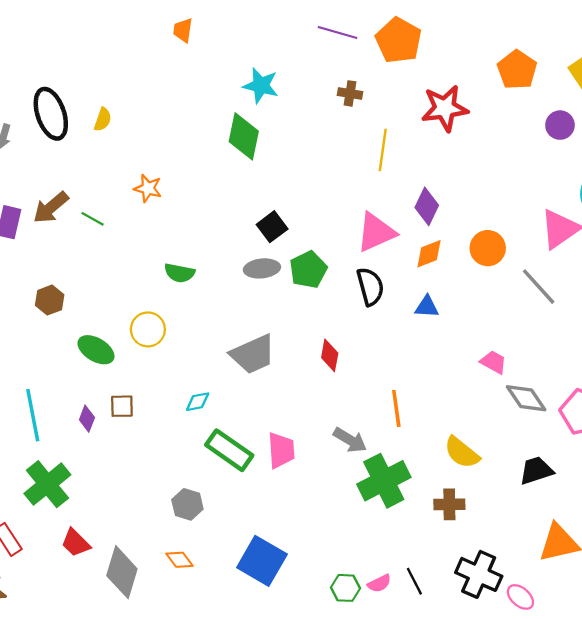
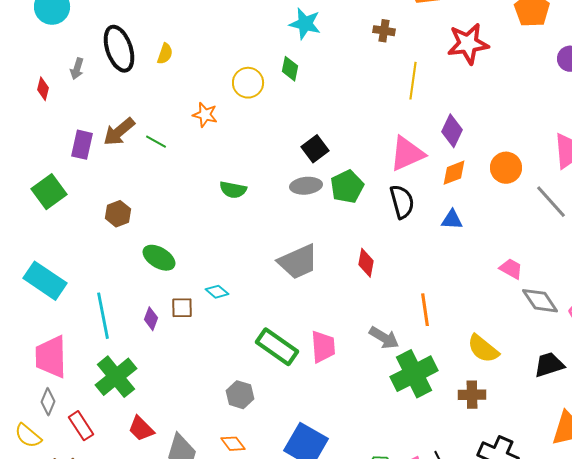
green diamond: (244, 136) -> (290, 69), size x0.6
yellow circle: (148, 329) -> (248, 83), moved
cyan diamond: (198, 402) -> (217, 292), moved, turned 50

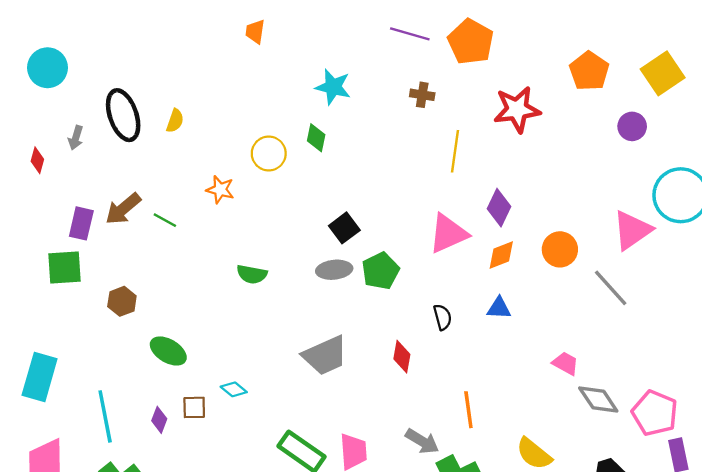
green square: (49, 192) -> (64, 267), moved, turned 32
black semicircle: (402, 202) -> (443, 317), moved, size x0.7
cyan rectangle: (45, 281) -> (40, 377), turned 72

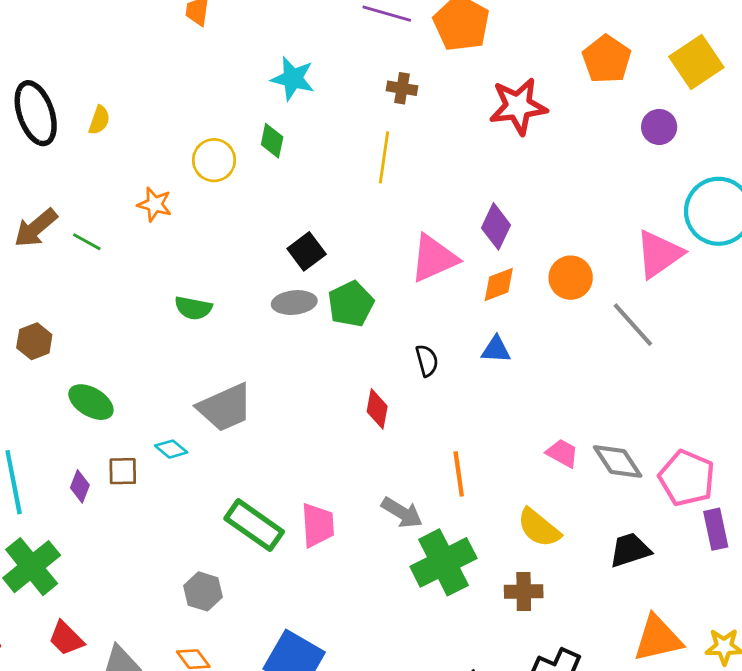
yellow line: (455, 151) -> (384, 157), moved
gray trapezoid: (325, 356) -> (225, 408), moved
pink trapezoid: (566, 363) -> (562, 453), moved

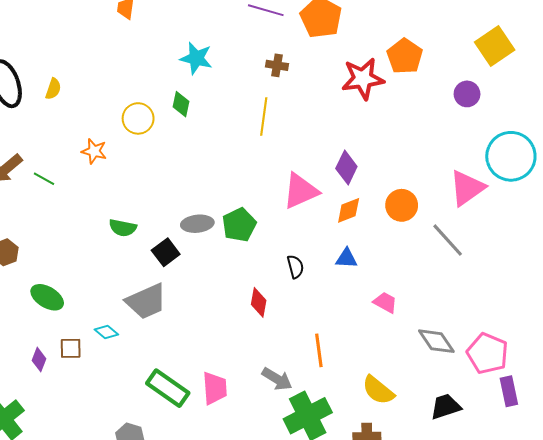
orange pentagon: (607, 59) -> (405, 56), moved
black square: (307, 251) -> (166, 252), moved
pink trapezoid: (562, 453) -> (385, 302), moved

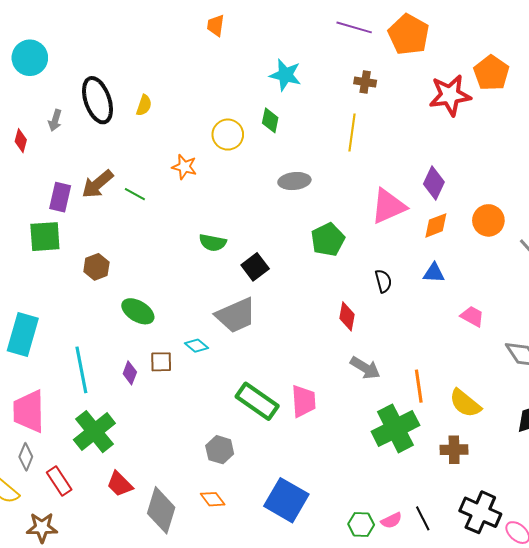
gray ellipse: (197, 224) -> (294, 181), moved
orange line: (319, 350) -> (419, 386), moved
gray arrow: (277, 379) -> (365, 368), moved

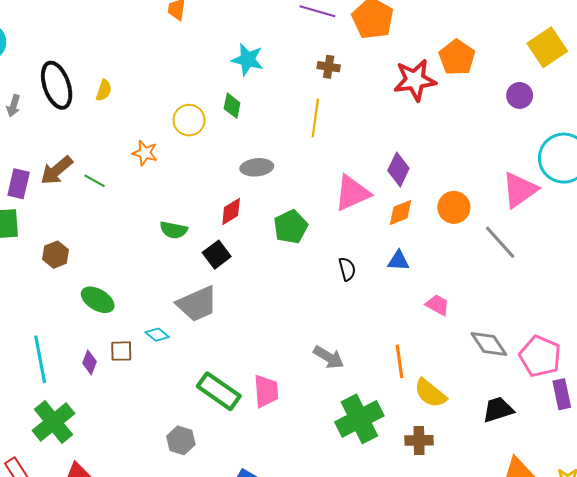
red diamond: (347, 316) -> (231, 211), moved, turned 48
orange line: (419, 386) -> (399, 361), moved

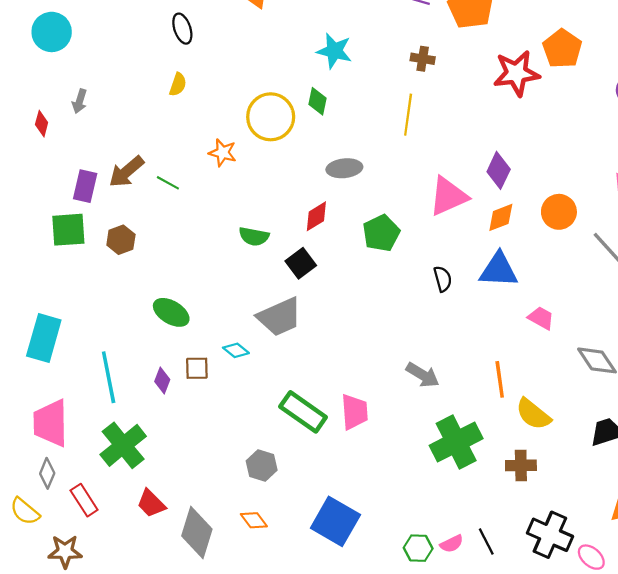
black ellipse: (57, 85) -> (182, 29), moved, size x0.6
yellow circle: (189, 120) -> (271, 117), size x1.4
brown hexagon: (56, 255) -> (121, 240), moved
blue triangle: (398, 261) -> (499, 270), size x1.6

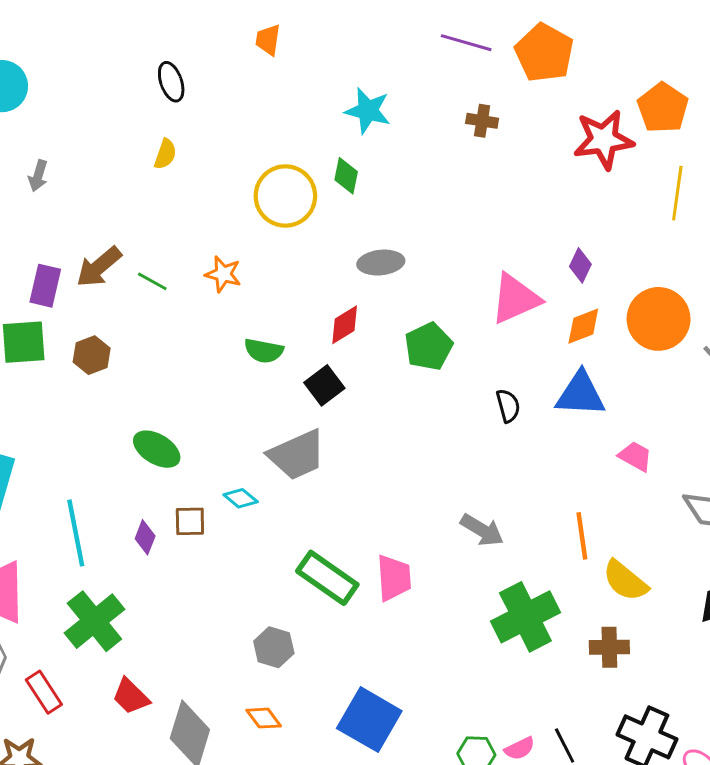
yellow line: (408, 115) -> (677, 193), moved
orange star: (223, 153) -> (223, 274), moved
purple diamond: (499, 170) -> (580, 265), size x0.7
orange circle: (559, 212) -> (659, 319), size x1.4

